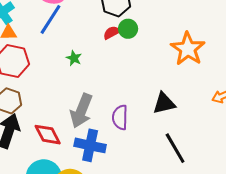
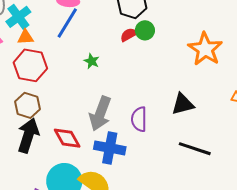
black line: (175, 148) -> (195, 149), turned -40

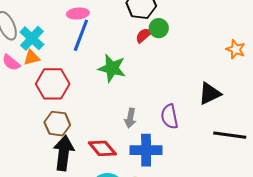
orange triangle: (26, 37) -> (32, 58), moved
orange star: (205, 49) -> (236, 49), moved, size x0.6
green star: (92, 61) -> (112, 68), size x1.8
gray arrow: (100, 114) -> (130, 118), size x0.6

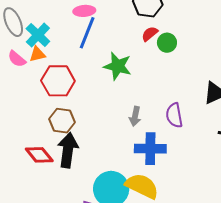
green circle: (159, 28) -> (167, 43), moved
red diamond: (102, 148) -> (39, 155), moved

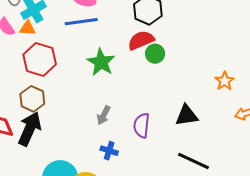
blue line: (87, 33) -> (81, 22), turned 44
red semicircle: (150, 34) -> (141, 40), size x1.5
blue cross: (150, 149) -> (109, 151), size x0.6

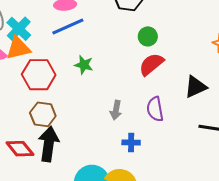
orange triangle: (27, 28) -> (18, 48), size x1.5
red semicircle: (141, 40) -> (151, 64), moved
green star: (101, 62) -> (84, 65), moved, size x0.7

